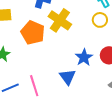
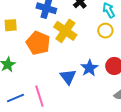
blue triangle: (68, 77) -> (68, 77), moved

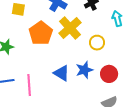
yellow circle: (105, 31) -> (97, 43), moved
blue triangle: (68, 77) -> (62, 73), turned -36

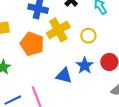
yellow cross: (70, 28) -> (58, 30), turned 30

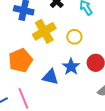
orange pentagon: (32, 44) -> (20, 60), moved, turned 30

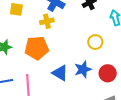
yellow cross: (44, 31) -> (47, 21), moved, size x0.6

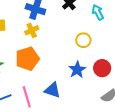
blue triangle: (60, 73) -> (52, 90), moved

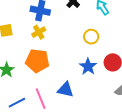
orange pentagon: (27, 59) -> (37, 61), turned 30

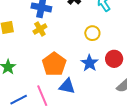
orange pentagon: (37, 61) -> (54, 64), moved, turned 30

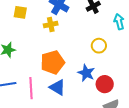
red circle: (114, 59) -> (105, 84), moved
blue star: (89, 63) -> (86, 73), turned -30

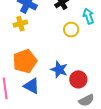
yellow circle: (99, 46) -> (71, 30), moved

